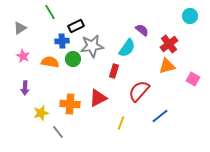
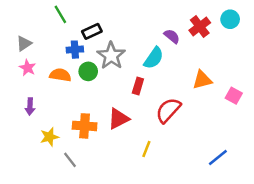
gray triangle: (20, 28) -> (24, 43), moved
red cross: (169, 44) -> (200, 27), moved
gray star: (92, 46) -> (111, 56), turned -30
blue line: (160, 116) -> (218, 157), moved

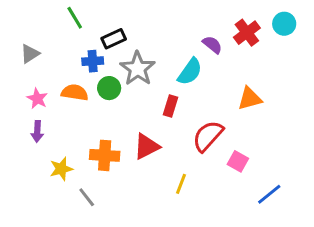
pink star: (28, 68) -> (37, 99), moved
pink square: (234, 96) -> (238, 161), moved

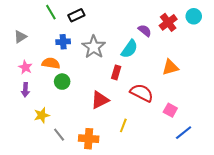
black rectangle: (114, 39) -> (76, 15), moved
green circle: (109, 88) -> (62, 82), moved
red semicircle: (208, 136) -> (142, 93), turned 75
orange cross: (105, 155) -> (89, 139), moved
pink square: (238, 161) -> (170, 110), moved

